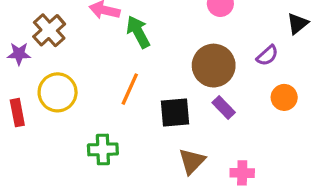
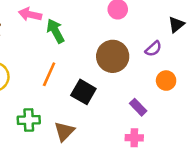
purple rectangle: (224, 107) -> (138, 107), moved
black square: (175, 113) -> (83, 92), turned 35
brown triangle: (192, 161) -> (64, 131), moved

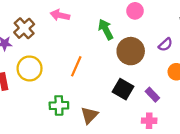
green arrow: (55, 31) -> (106, 29), moved
black square: (83, 92) -> (123, 89), moved

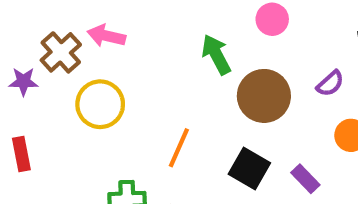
pink arrow: (60, 15) -> (106, 36), moved
orange line: (76, 66) -> (179, 148), moved
yellow circle: (30, 68) -> (100, 104), moved

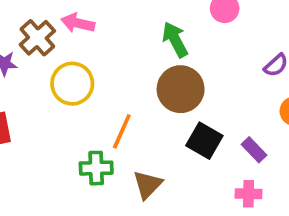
brown circle: (264, 96) -> (181, 89), moved
orange line: (179, 148) -> (122, 131), moved

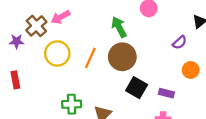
pink arrow: (78, 23) -> (61, 17), turned -42
orange line: (122, 131) -> (90, 58), moved
purple rectangle: (254, 150) -> (166, 93), turned -32

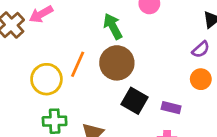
purple semicircle: (180, 42) -> (201, 49), moved
yellow circle: (57, 53) -> (46, 79), moved

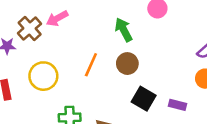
brown circle: (117, 63) -> (127, 64), size x0.7
yellow circle: (46, 79) -> (43, 76), moved

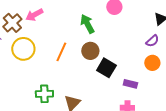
yellow circle: (43, 76) -> (23, 49), moved
black square: (144, 99) -> (106, 68), moved

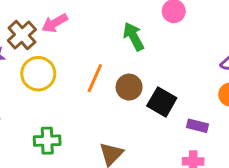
brown circle: (90, 51) -> (129, 87), moved
green cross: (44, 94) -> (47, 141), moved

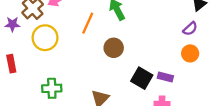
orange line: (95, 78) -> (88, 23), moved
black square: (162, 102) -> (142, 78), moved

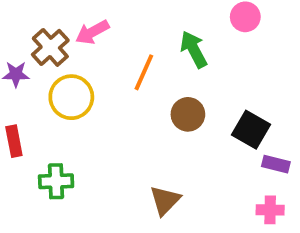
black square: (142, 78) -> (251, 130), moved
green cross: (52, 88) -> (56, 181), moved

